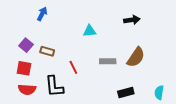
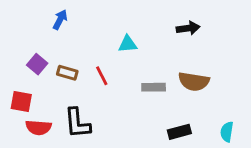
brown semicircle: (136, 57) -> (194, 81), turned 65
red line: (73, 67) -> (102, 76), moved
red square: (24, 68) -> (21, 102), moved

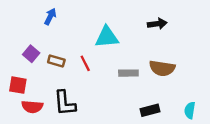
cyan triangle: (128, 44) -> (107, 37), size x1.5

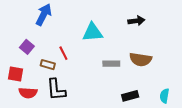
blue arrow: (50, 17) -> (44, 15), size x1.5
brown rectangle: (56, 61) -> (48, 65), moved
red line: (85, 63) -> (63, 53), moved

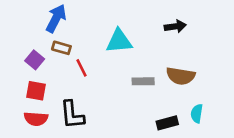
brown rectangle: (48, 65) -> (61, 48), moved
red square: (15, 74) -> (36, 91), moved
cyan semicircle: (164, 96) -> (197, 113), moved

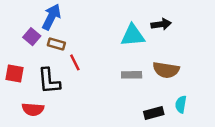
cyan triangle: (119, 41) -> (133, 35), moved
purple square: (35, 60) -> (32, 37), moved
red square: (36, 91) -> (14, 74), moved
black L-shape: (72, 115) -> (49, 81), moved

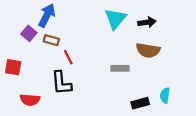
cyan triangle: (133, 35) -> (115, 19), moved, turned -45
brown semicircle: (166, 70) -> (148, 50), moved
black L-shape: (49, 81) -> (61, 83), moved

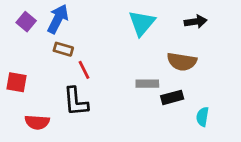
black arrow: (147, 22) -> (196, 22), moved
purple square: (29, 33) -> (26, 22), moved
black rectangle: (140, 103) -> (172, 97), moved

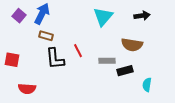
red line: (84, 70) -> (78, 51), moved
black L-shape: (76, 102) -> (55, 59), moved

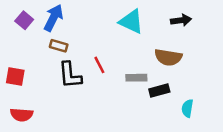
cyan triangle: (103, 17) -> (131, 22), turned -45
red semicircle: (27, 89) -> (22, 115), moved

